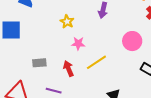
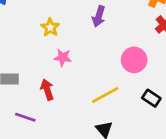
yellow line: (96, 62) -> (105, 95), moved

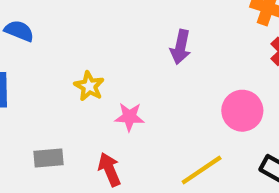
yellow star: (50, 27) -> (89, 86), moved

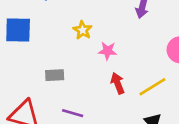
red arrow: (109, 170) -> (118, 83), moved

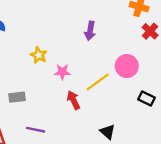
yellow line: (152, 87) -> (98, 82), moved

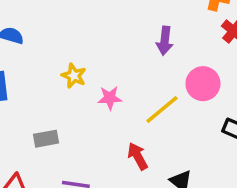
purple arrow: (90, 31) -> (165, 41), moved
red arrow: (73, 100) -> (138, 156), moved

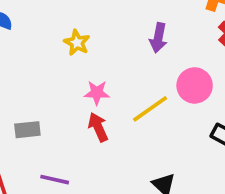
yellow star: (74, 76) -> (77, 43), moved
red arrow: (138, 156) -> (98, 127), moved

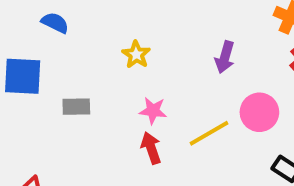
gray rectangle: (27, 130) -> (76, 107), moved

